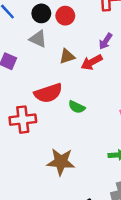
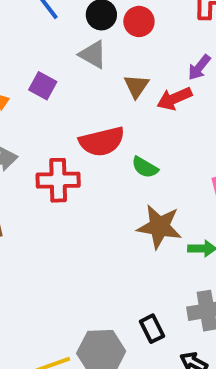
brown triangle: (67, 56) -> (136, 86), turned -42
brown star: (61, 162) -> (159, 227), moved

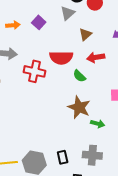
gray triangle: (93, 54) -> (68, 13), turned 35
red arrow: (174, 99) -> (96, 57), moved

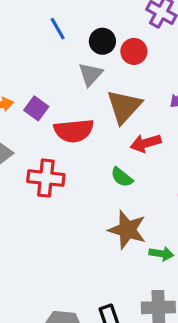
purple square: (39, 22) -> (36, 108), moved
brown triangle: (85, 34) -> (124, 107), size x1.6
red semicircle: (61, 58) -> (74, 131), moved

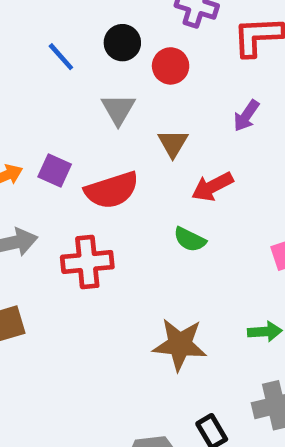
black circle: (102, 41) -> (122, 43), moved
brown triangle: (124, 107) -> (173, 143), size x0.6
brown star: (127, 230) -> (180, 344), moved

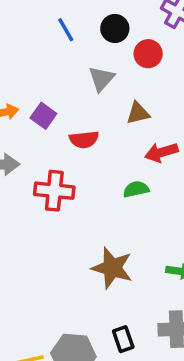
brown triangle: (173, 143) -> (138, 113), turned 35
red semicircle: (112, 190) -> (84, 139), size x0.7
green semicircle: (190, 239) -> (136, 189), turned 130

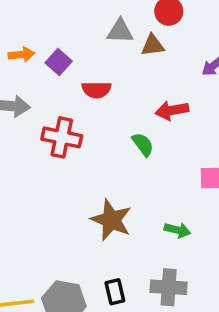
gray triangle: (101, 79) -> (120, 31), turned 44
brown triangle: (138, 113) -> (153, 45), moved
green semicircle: (136, 189) -> (143, 144), turned 60

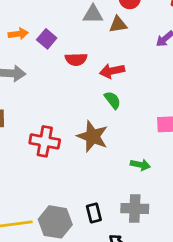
red arrow: (172, 110) -> (112, 71), moved
red cross: (62, 137) -> (45, 141), moved
brown star: (111, 220) -> (93, 136), moved

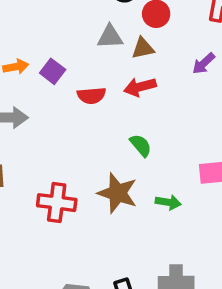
red arrow: (112, 71) -> (140, 87), moved
green arrow: (140, 165) -> (168, 202), moved

